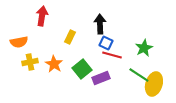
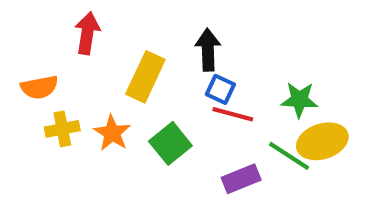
yellow rectangle: (70, 37) -> (145, 77), size x1.6
green star: (144, 48) -> (299, 100), turned 30
purple rectangle: (101, 78) -> (241, 179), moved
yellow ellipse: (154, 84) -> (322, 141), moved, turned 55

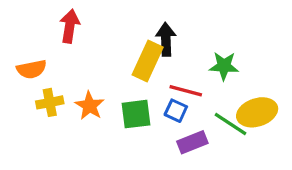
yellow rectangle: (145, 77) -> (148, 61), moved
blue square: (220, 89) -> (176, 111), moved
green star: (299, 100) -> (224, 66), moved
green square: (170, 143) -> (136, 114), turned 32

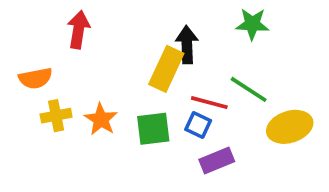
green star: (224, 66) -> (252, 24), moved
green line: (231, 124) -> (249, 89), moved

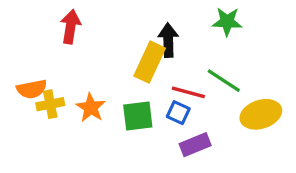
orange semicircle: (35, 78) -> (32, 89), moved

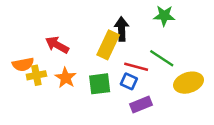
red arrow: (70, 27) -> (57, 45), moved, turned -70

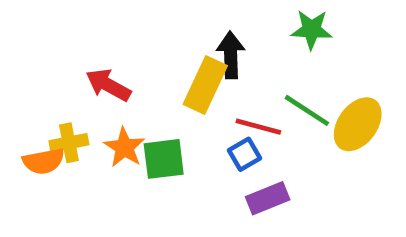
orange semicircle: (23, 64) -> (44, 161), moved
blue square: (129, 81) -> (245, 154), turned 35
yellow ellipse: (188, 83) -> (358, 124), moved, turned -36
green square: (100, 84) -> (164, 159), moved

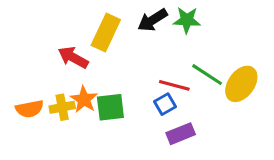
green star: (311, 30) -> (187, 20), moved
black arrow: (231, 55) -> (153, 20), moved, turned -120
yellow rectangle: (205, 85) -> (106, 33), moved
yellow cross: (69, 143) -> (62, 107), moved

